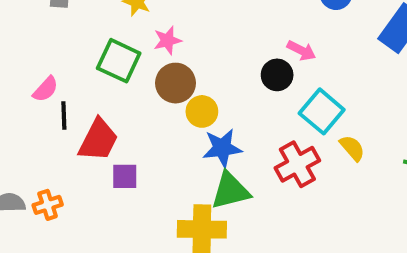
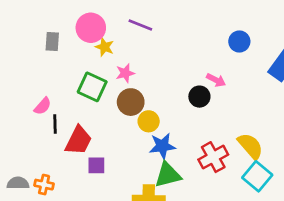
cyan square: (322, 111) -> (257, 176), moved
yellow semicircle: (352, 148) -> (250, 146), size x1.5
orange cross: (48, 205) -> (44, 185), turned 30

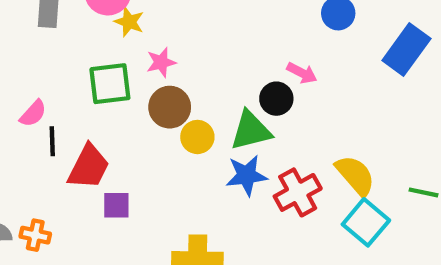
green square: (92, 87) -> (110, 84), turned -32
blue star: (162, 146) -> (246, 175), moved
green triangle: (168, 175) -> (251, 131), moved

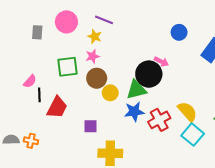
yellow star: (129, 22) -> (95, 36), moved
black circle: (276, 99) -> (149, 74), size x1.6
purple square: (116, 205) -> (90, 126), moved

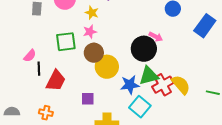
green triangle: (136, 90) -> (149, 76), moved
yellow circle: (110, 93) -> (107, 67), size x1.5
red cross: (159, 120) -> (163, 85), moved
cyan square: (193, 135) -> (140, 107), moved
orange cross: (31, 141) -> (46, 113), moved

